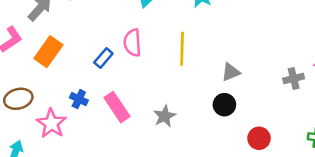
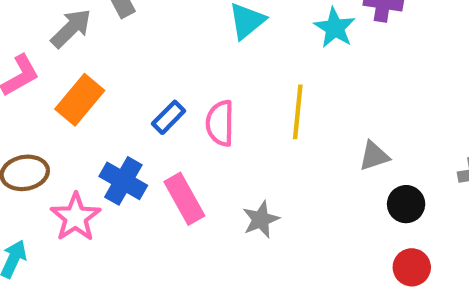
pink semicircle: (132, 43) -> (220, 123), moved
blue cross: (79, 99) -> (123, 181), size x1.5
black circle: (224, 105) -> (406, 204), moved

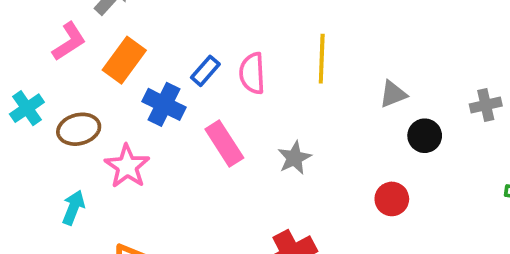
blue cross: (123, 181) -> (164, 104), moved
red circle: (412, 267) -> (392, 199), moved

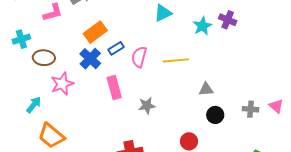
yellow line: (322, 59) -> (176, 60), turned 65
orange rectangle: (124, 60) -> (95, 32), moved
cyan arrow: (73, 208) -> (34, 105), moved

